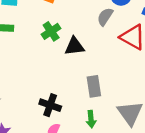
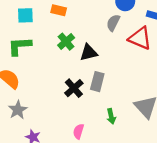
gray rectangle: (94, 86) -> (97, 82), moved, turned 30
black cross: (50, 105) -> (74, 88), moved, turned 36

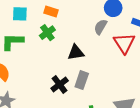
red triangle: (140, 38) -> (124, 43), turned 30
green cross: (66, 42) -> (47, 33), moved

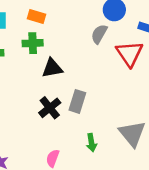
green cross: (47, 33) -> (33, 43), turned 35
black triangle: (76, 53) -> (52, 68), moved

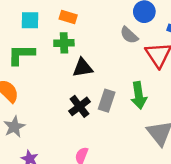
gray semicircle: (99, 34) -> (129, 35), turned -78
green arrow: (91, 143) -> (139, 95), moved, size x1.5

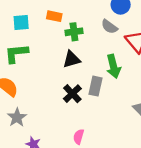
green cross: (64, 43) -> (74, 32), moved
green arrow: (139, 95) -> (113, 66), moved

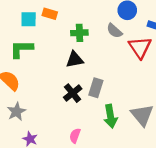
orange rectangle: (54, 16) -> (50, 14), moved
green arrow: (113, 66) -> (111, 116), moved

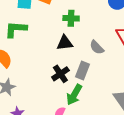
gray semicircle: (114, 31) -> (97, 47), moved
green arrow: (111, 116) -> (74, 95), moved, turned 35

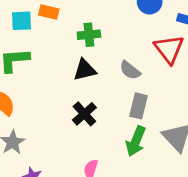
gray rectangle: (83, 71) -> (139, 106), moved
green arrow: (74, 95) -> (136, 141), moved

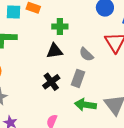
gray rectangle: (139, 106) -> (78, 78), moved
green arrow: (136, 141) -> (85, 105), turned 70

